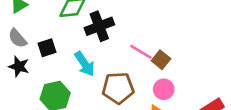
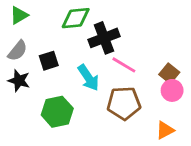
gray semicircle: (18, 38) -> (18, 51), turned -100
pink line: (141, 52) -> (124, 65), moved
pink circle: (164, 89) -> (172, 90), moved

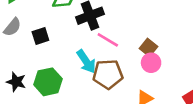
cyan arrow: (88, 78) -> (86, 61), moved
black star: (19, 81) -> (16, 82), moved

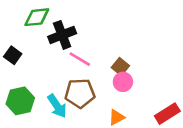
black square: (40, 36) -> (13, 55), turned -36
cyan arrow: (86, 61) -> (57, 106), moved

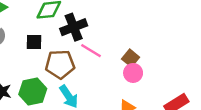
black square: (13, 55) -> (34, 42), moved, turned -35
brown pentagon: (80, 93) -> (60, 64), moved

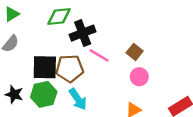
black square: (34, 42) -> (45, 67), moved, size x1.6
brown square: (131, 58) -> (135, 52), moved

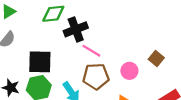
brown square: (135, 52) -> (156, 59), moved
brown pentagon: (70, 68) -> (96, 76), moved

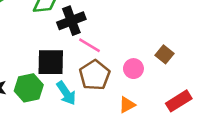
black square: (40, 62) -> (51, 62), moved
brown pentagon: (96, 76) -> (95, 75), turned -30

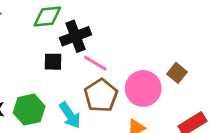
black square: (51, 62) -> (53, 62), moved, size x0.6
pink circle: (133, 69) -> (143, 88), size x1.6

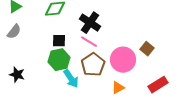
black cross: (76, 36) -> (90, 23), moved, turned -35
green hexagon: (29, 110) -> (59, 60), moved

